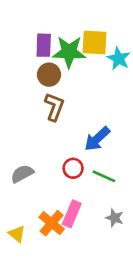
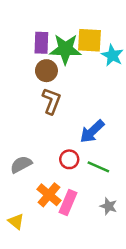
orange cross: (52, 223) -> (49, 195), moved

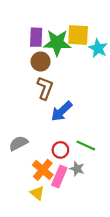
blue arrow: (92, 131) -> (62, 111), moved
red circle: (69, 159) -> (60, 150), moved
gray star: (109, 206) -> (77, 169), moved
yellow triangle: (16, 221) -> (37, 193), moved

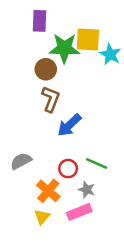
purple rectangle: (36, 37) -> (40, 21), moved
pink rectangle: (59, 176) -> (79, 212), moved, turned 45
yellow triangle: (37, 193) -> (42, 217), turned 32

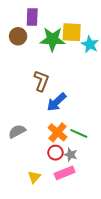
brown circle: (46, 69) -> (18, 36), moved
red circle: (68, 169) -> (55, 153), moved
orange cross: (48, 191) -> (58, 132), moved

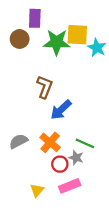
orange cross: (58, 132) -> (50, 142), moved
gray star: (71, 155) -> (76, 158), moved

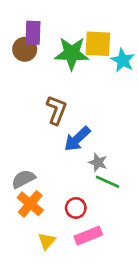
purple rectangle: (35, 18) -> (33, 33), moved
orange cross: (50, 142) -> (30, 204), moved
gray star: (76, 158) -> (98, 162), moved

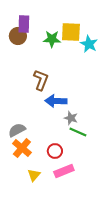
green star: (72, 53) -> (52, 39), size x0.7
blue arrow: (77, 139) -> (56, 101), turned 45

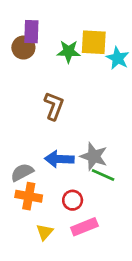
blue arrow: (56, 101) -> (59, 159), moved
gray star: (71, 118) -> (94, 156), size x1.5
orange cross: (22, 148) -> (29, 196), turned -30

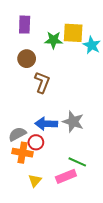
brown circle: (23, 48) -> (27, 59), moved
green line: (103, 175) -> (77, 162), moved
red circle: (73, 200) -> (36, 142), moved

